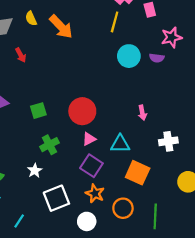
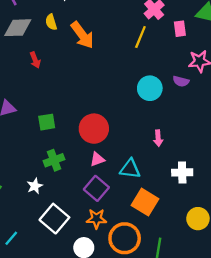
cyan circle: (129, 56) -> (150, 88), moved
orange star: (95, 193) -> (96, 219), turned -30
white square: (56, 198) -> (54, 219), turned -35
orange circle: (123, 208) -> (125, 238), size x1.4

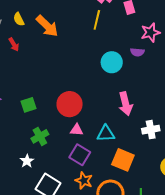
red arrow: (35, 60) -> (14, 44), moved
pink arrow: (158, 138) -> (126, 104), size x1.6
pink triangle: (97, 159) -> (77, 130), turned 32
orange star: (96, 219) -> (84, 181), turned 30

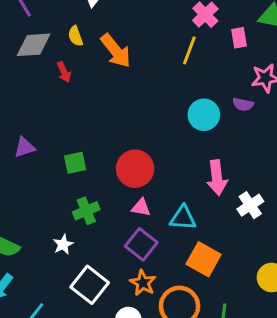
white cross: (151, 130) -> (250, 205), moved, turned -30

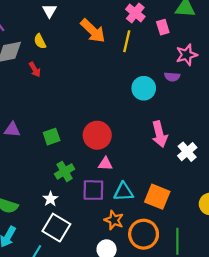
orange arrow: (116, 51) -> (93, 31), moved
purple triangle: (25, 147) -> (12, 130), turned 30
cyan triangle: (183, 218) -> (124, 192), moved
purple square: (141, 244) -> (93, 190), moved, turned -30
white square: (90, 285) -> (56, 228), moved

